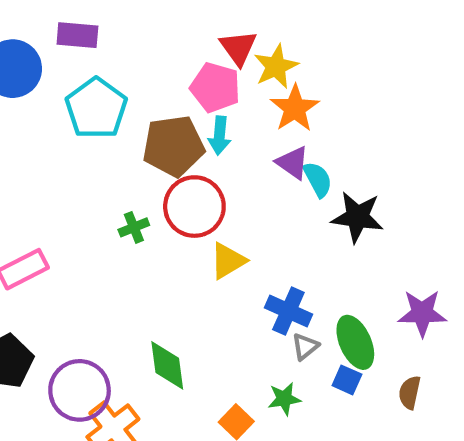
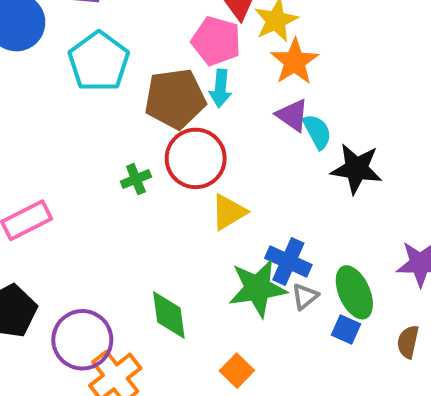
green star: (284, 399) -> (257, 288), moved, size x1.8

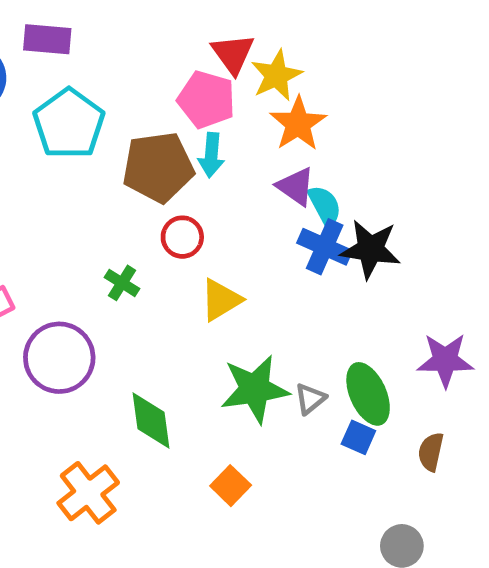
red circle: (196, 158) -> (182, 237), size x0.6
green cross: (136, 179) -> (122, 283), moved, turned -36
blue cross: (288, 261) -> (325, 247), moved
purple circle: (82, 340) -> (59, 358), moved

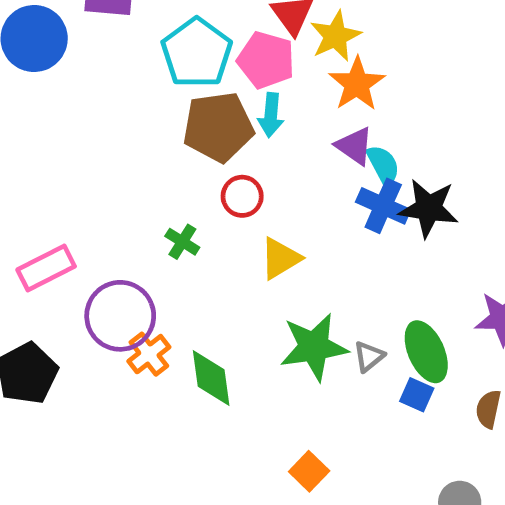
cyan pentagon: (69, 124) -> (197, 53), moved
orange square: (231, 486) -> (309, 471), moved
orange cross: (88, 493) -> (149, 354), moved, size x0.7

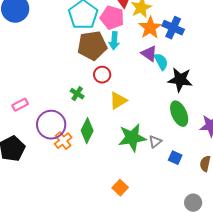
blue cross: (383, 206) -> (173, 28), moved
pink rectangle: (46, 268) -> (20, 105), size x0.7
green ellipse: (426, 352) -> (179, 114), moved
green diamond: (211, 378) -> (87, 131), moved, turned 35
orange square: (309, 471) -> (120, 188), moved

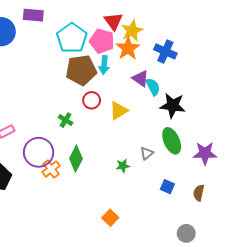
orange star: (150, 28) -> (128, 48), moved
yellow triangle: (118, 101) -> (119, 111), moved
green star: (132, 138) -> (123, 166), size x0.5
gray triangle: (155, 142) -> (147, 153), moved

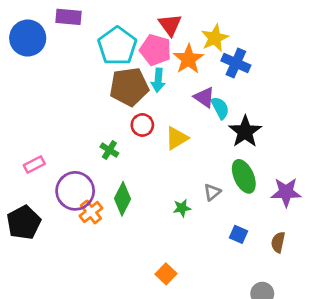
yellow star: (132, 31) -> (215, 38), moved
black star: (173, 105) -> (245, 132), turned 30

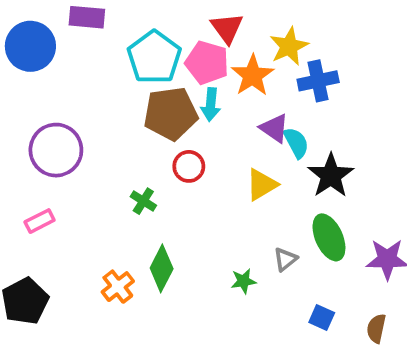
blue cross: (236, 63) -> (318, 81), turned -36
yellow triangle: (177, 138) -> (262, 185), moved
purple circle: (75, 191) -> (56, 150), moved

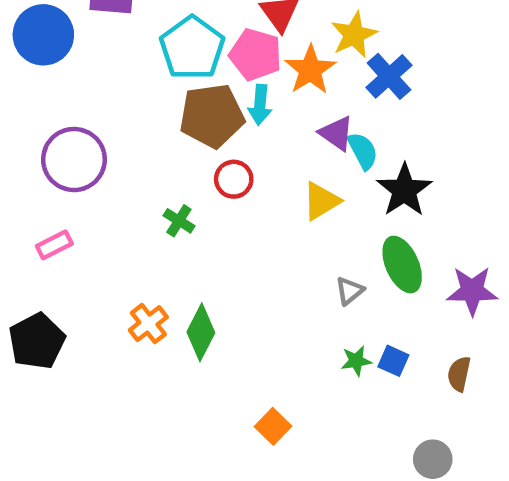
blue cross: (318, 81) -> (389, 76), turned -30
green diamond: (162, 268) -> (201, 332), moved
green star: (243, 281) -> (356, 361), moved

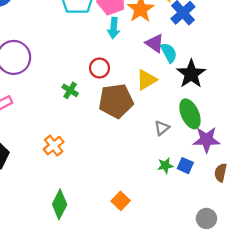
brown pentagon: (212, 116) -> (116, 101), moved
purple star: (472, 291) -> (206, 140), moved
green diamond: (201, 332) -> (60, 204), moved

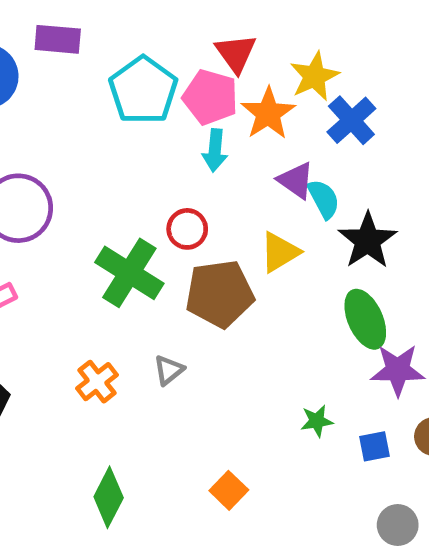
green cross: (70, 90) -> (129, 273), size x2.0
gray triangle: (162, 128) -> (169, 370), moved
blue square: (185, 166) -> (375, 446), moved, turned -35

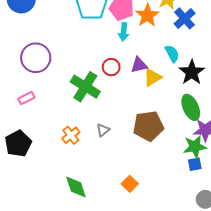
purple triangle: (296, 180) -> (139, 65), moved, turned -48
brown pentagon: (220, 294) -> (148, 126), moved
green star: (317, 421) -> (195, 147), moved, size x1.6
green diamond: (109, 497) -> (76, 187), turned -45

